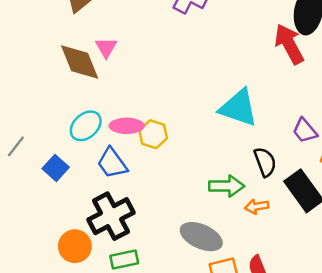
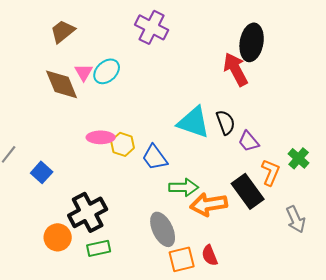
cyan ellipse: (86, 126) -> (107, 71), moved
black semicircle: (265, 162) -> (226, 122), moved
blue trapezoid: (112, 163) -> (155, 157), moved
orange arrow: (257, 206) -> (209, 204), size x1.8
gray ellipse: (201, 237) -> (163, 229), turned 40

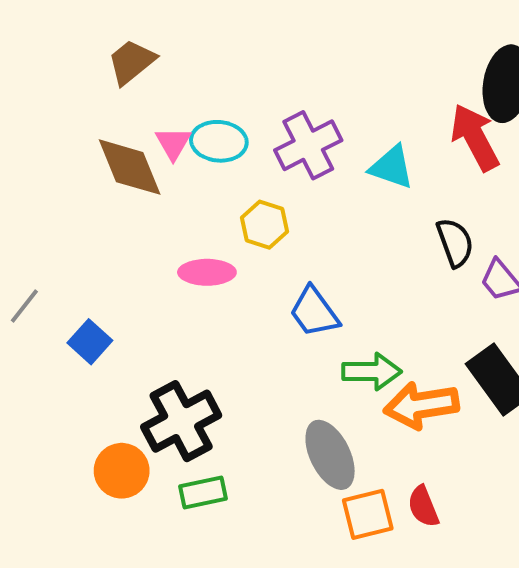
purple cross: (152, 27) -> (308, 145), moved, turned 36
cyan ellipse: (107, 71) -> (219, 141), turned 48
cyan triangle: (194, 122) -> (392, 167), moved, size x0.7
yellow hexagon: (123, 144) -> (265, 225), moved

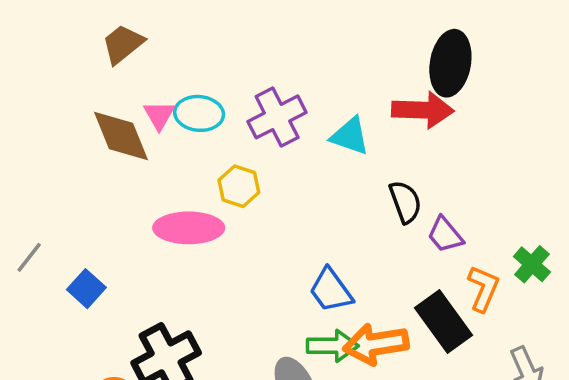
red arrow: (475, 137) -> (423, 110), turned 120
pink ellipse: (207, 272) -> (189, 228), size x1.4
blue trapezoid: (314, 312) -> (331, 290), moved
green arrow: (372, 372) -> (333, 346), moved

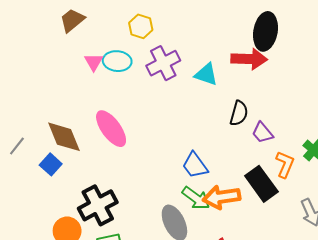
brown diamond: (121, 136) -> (64, 137), moved
yellow hexagon: (239, 186) -> (141, 26), moved
black semicircle: (405, 202) -> (239, 113), turned 35
pink ellipse: (189, 228) -> (111, 129), turned 54
green arrow: (333, 346) -> (196, 198), turned 36

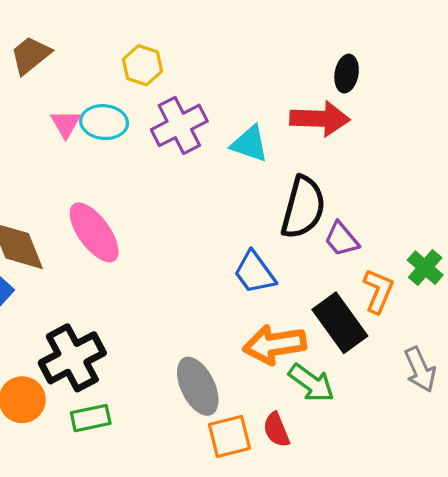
black ellipse: (265, 31) -> (347, 74), size x0.6
black semicircle: (239, 113) -> (303, 207), size x1.5
blue trapezoid: (195, 165) -> (255, 273), moved
green arrow: (196, 198) -> (311, 383), moved

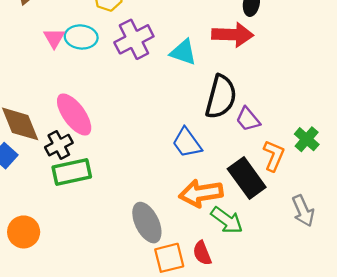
black cross: (72, 358) -> (59, 145), moved, size x0.6
green rectangle: (91, 418) -> (72, 172), moved, size x1.4

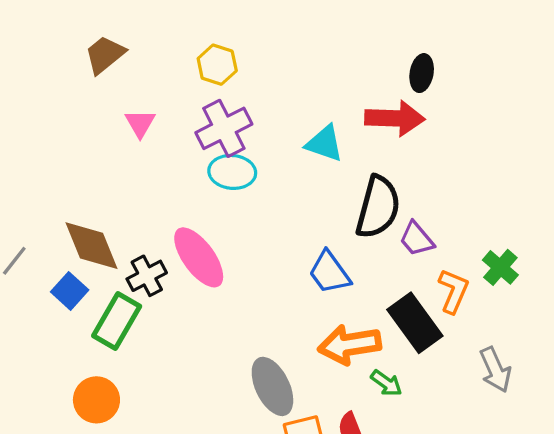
cyan ellipse: (81, 37) -> (232, 172), moved
purple cross: (134, 39) -> (224, 128), moved
pink ellipse: (74, 115) -> (199, 257), moved
green rectangle: (72, 172) -> (117, 321), moved, turned -48
green arrow: (227, 220) -> (386, 383), size x0.7

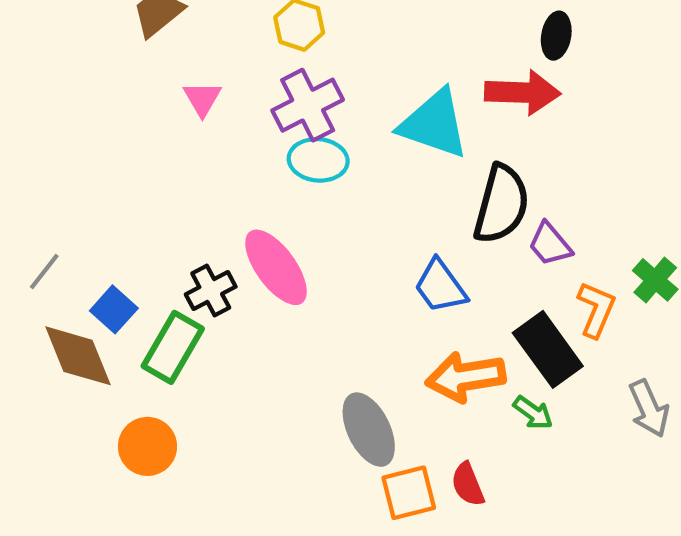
cyan triangle: (324, 143) -> (434, 124), size x1.5
brown diamond: (91, 246) -> (78, 356), moved
green arrow: (386, 383) -> (533, 413), moved

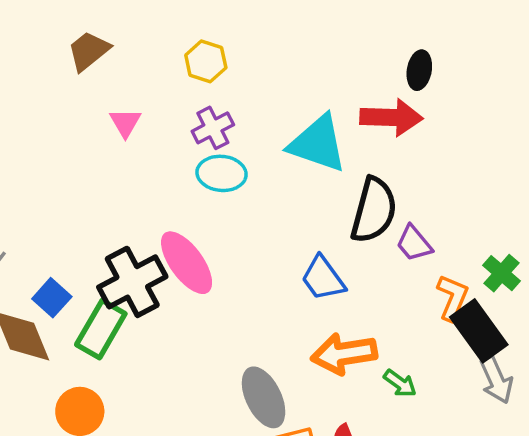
purple cross: (308, 105) -> (213, 128), size x0.7
black cross: (211, 291) -> (132, 282), size x1.6
black rectangle: (548, 349) -> (479, 331), moved

